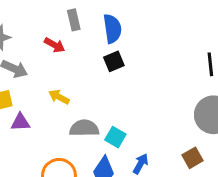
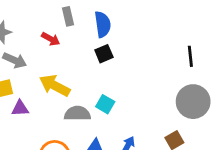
yellow arrow: (59, 97) -> (55, 86), size x1.6
cyan square: (115, 137) -> (105, 104), moved

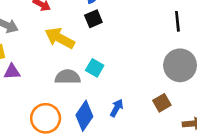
yellow arrow: (55, 86) -> (60, 38), moved

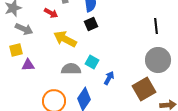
brown square: (162, 103) -> (144, 89), size x1.6
blue arrow: (117, 108) -> (109, 78), moved

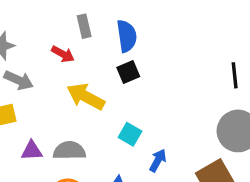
purple triangle: (28, 65) -> (32, 151), moved
gray semicircle: (71, 69) -> (69, 151), moved

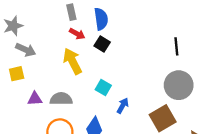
red arrow: (63, 54) -> (77, 34), moved
black square: (128, 72) -> (102, 44), turned -35
yellow arrow: (86, 97) -> (72, 61), turned 35

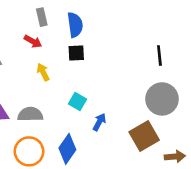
red arrow: (77, 34) -> (33, 41), moved
black square: (102, 44) -> (76, 53), turned -35
yellow arrow: (72, 61) -> (43, 72), size x0.6

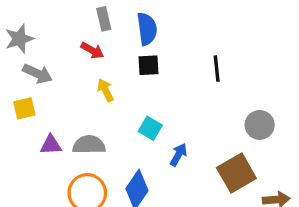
black line: (159, 55) -> (217, 69), moved
gray circle: (162, 99) -> (260, 125), size x0.7

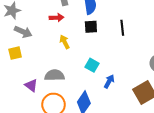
red arrow: (92, 50) -> (57, 18), turned -32
black line: (217, 69) -> (122, 28), moved
purple triangle: (51, 145) -> (31, 85), moved, turned 40

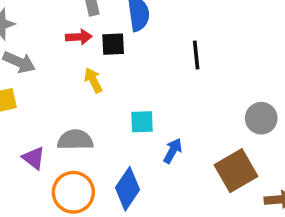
black square: (91, 27) -> (113, 44), moved
cyan square: (92, 65) -> (142, 122), turned -32

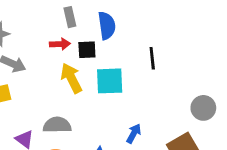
yellow arrow: (93, 80) -> (71, 78), size x1.5
cyan square: (142, 122) -> (110, 81), moved, size x1.5

